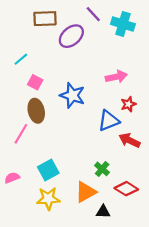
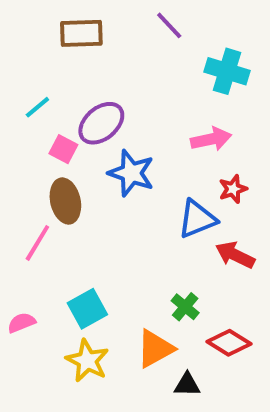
cyan cross: (123, 24) -> (227, 71), moved
purple ellipse: (71, 36) -> (101, 123), moved
yellow star: (48, 199) -> (87, 361), turned 30

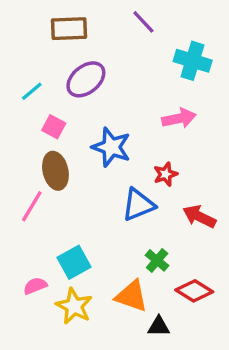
purple ellipse: (101, 123) -> (86, 79), moved
red star: (233, 189) -> (165, 174), moved
blue triangle: (197, 219) -> (138, 205), moved
pink semicircle: (22, 323) -> (35, 286), moved
orange triangle: (155, 349) -> (132, 296), turned 48

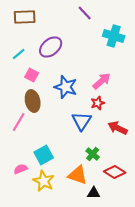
brown rectangle: (69, 29) -> (25, 17), moved
pink arrow: (179, 118) -> (102, 81), moved, turned -30
blue triangle: (138, 205) -> (82, 121), turned -35

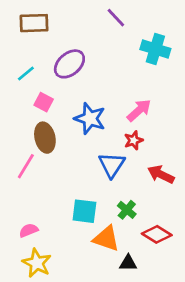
cyan square: (44, 155) -> (84, 211), moved, turned 36
yellow star: (44, 181) -> (37, 263), moved

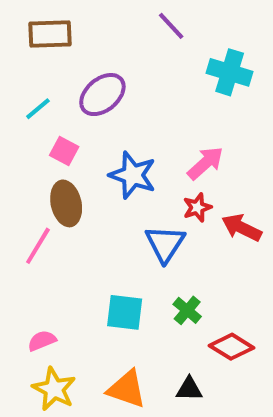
red arrow: (161, 174) -> (242, 228), moved
orange triangle: (106, 238) -> (127, 389), moved

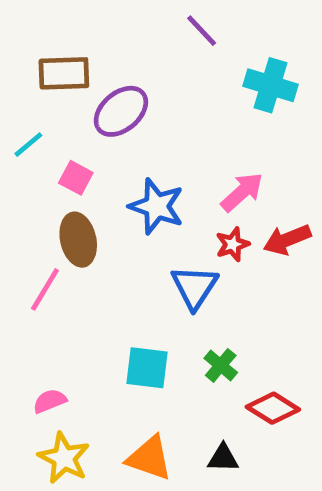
brown rectangle: (50, 34) -> (64, 73), moved
cyan line: (38, 109) -> (28, 145), moved
red arrow: (242, 228) -> (287, 240), moved, turned -48

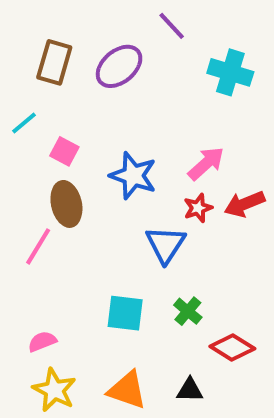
brown rectangle: (64, 73) -> (54, 62), turned -72
purple ellipse: (121, 111) -> (119, 66), moved

